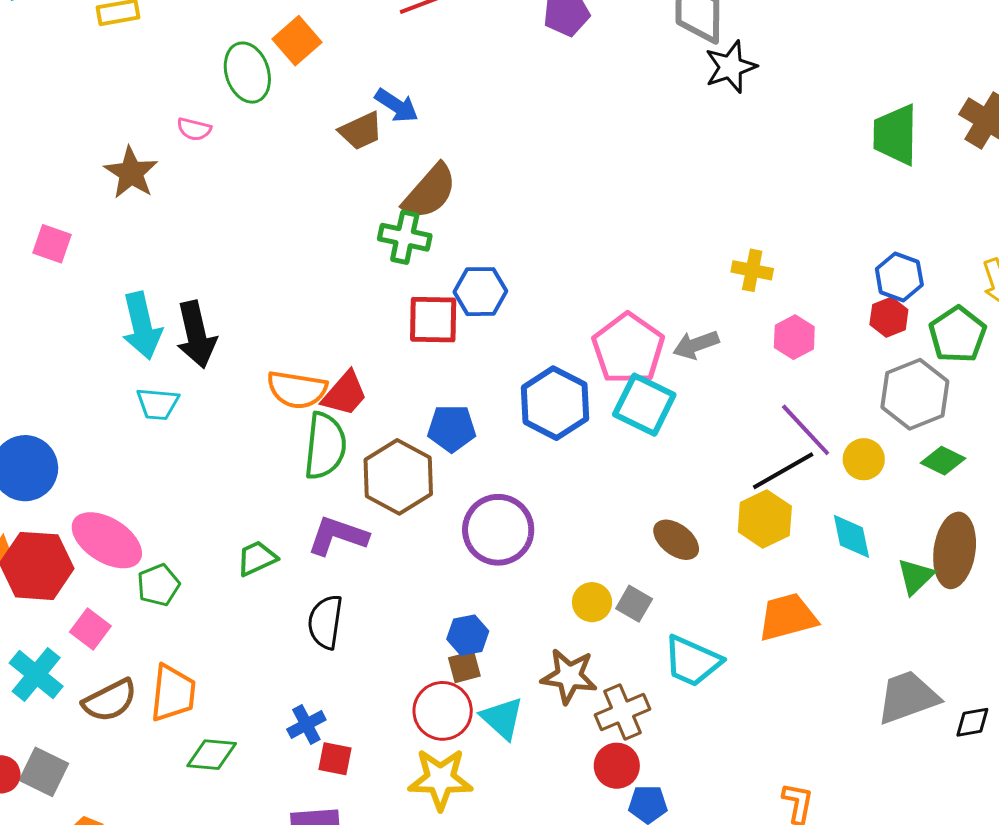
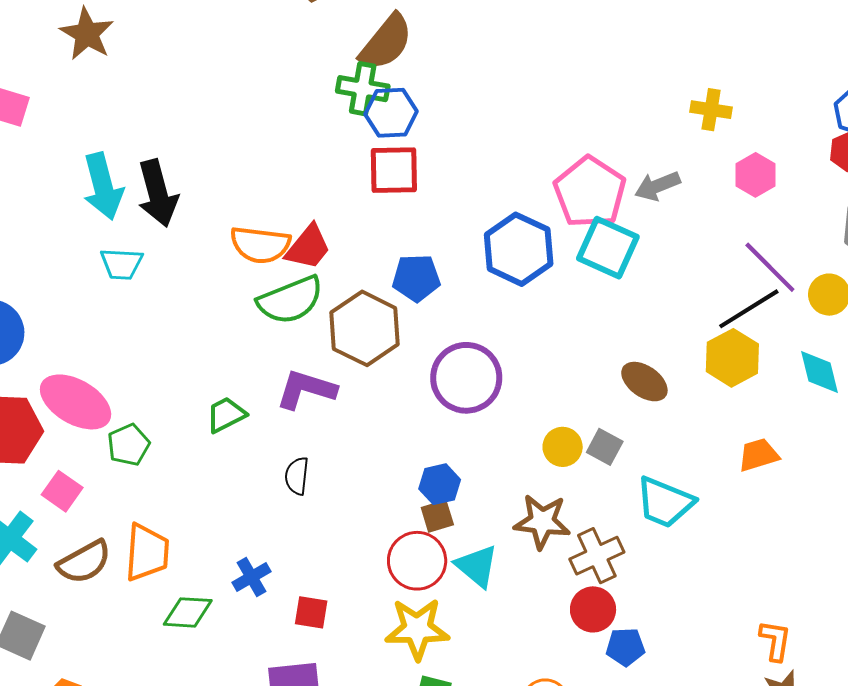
blue hexagon: (480, 292) -> (391, 113), moved
green semicircle: (325, 446) -> (290, 300), turned 64
orange trapezoid: (788, 617) -> (758, 455), size x0.7
black semicircle: (325, 622) -> (297, 476), size x0.7
blue cross: (306, 725) -> (251, 577), moved

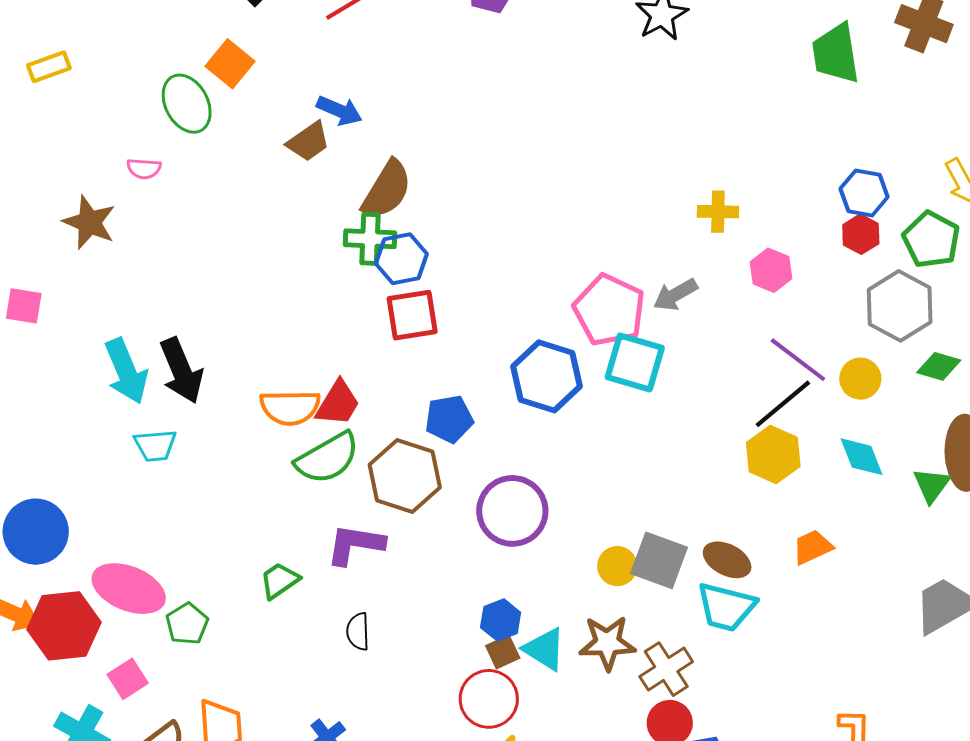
brown ellipse: (644, 382) -> (727, 560), moved
gray square: (605, 447) -> (659, 560), size x1.6
pink square: (62, 491) -> (128, 679), turned 30
cyan triangle: (477, 566) -> (545, 649), moved

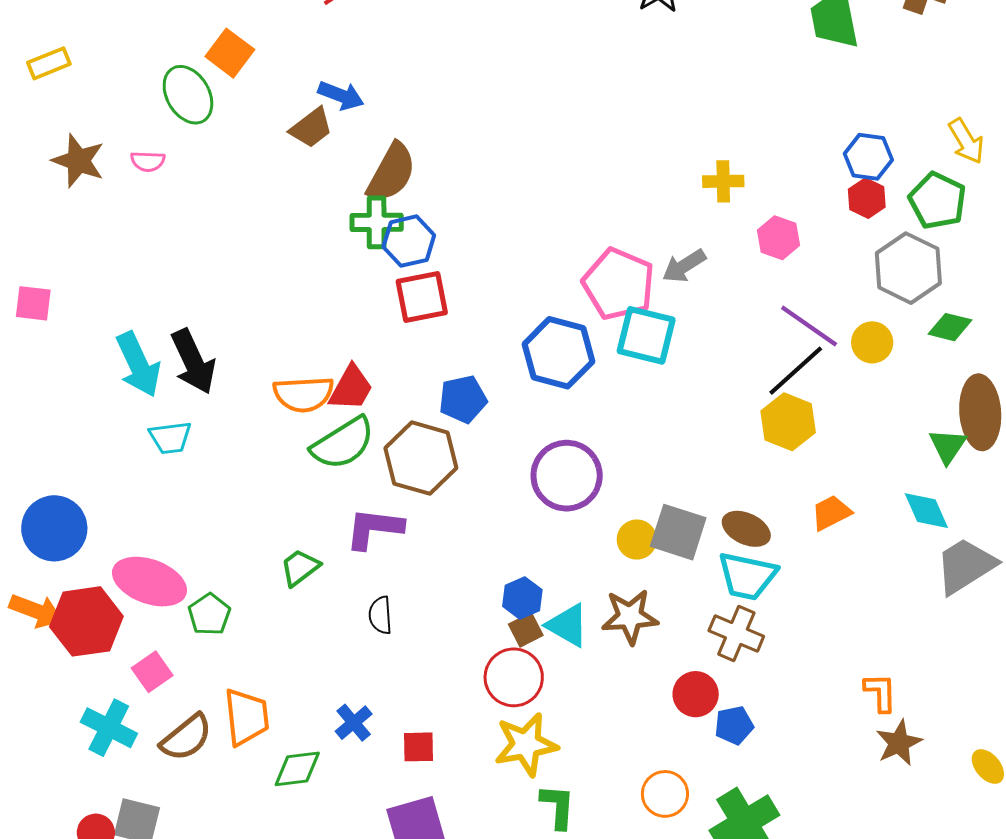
brown star: (89, 222) -> (78, 161), moved
cyan diamond: (862, 457) -> (926, 511), moved
purple circle: (512, 511) -> (567, 476), moved
brown cross: (666, 669) -> (736, 633), moved, turned -32

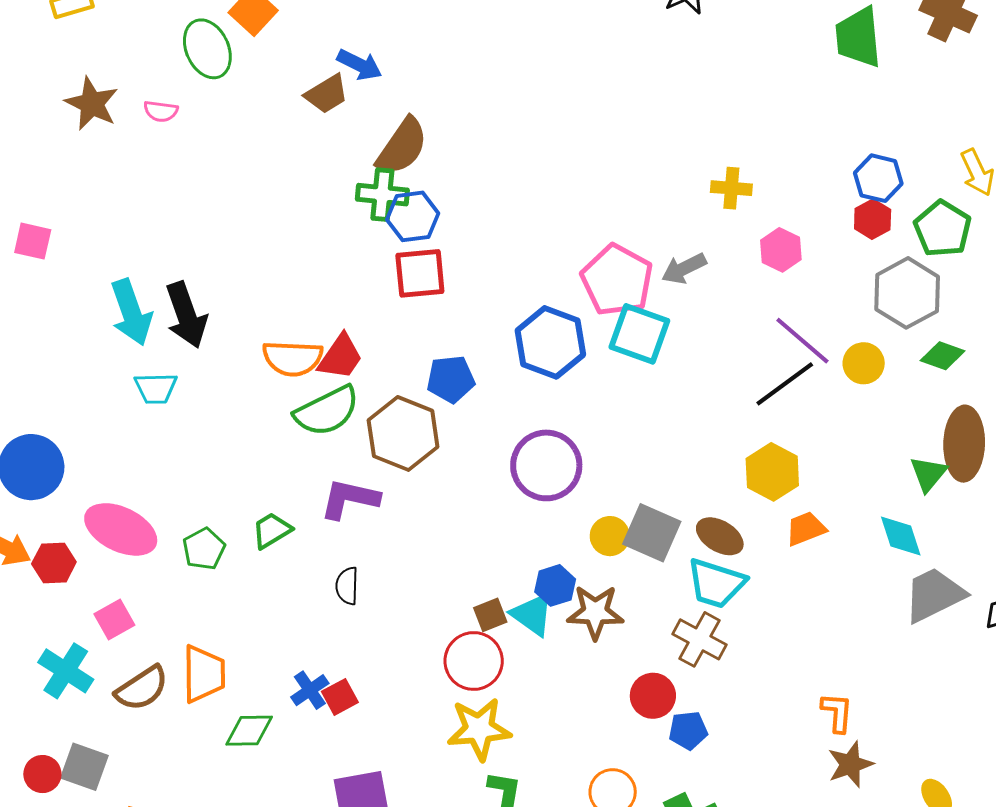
yellow hexagon: (788, 422) -> (772, 472), moved
blue hexagon: (522, 598) -> (555, 585), moved
green pentagon: (209, 614) -> (204, 549), moved
red hexagon: (86, 621) -> (54, 563), size x0.6
red square: (419, 747) -> (340, 697), moved, turned -33

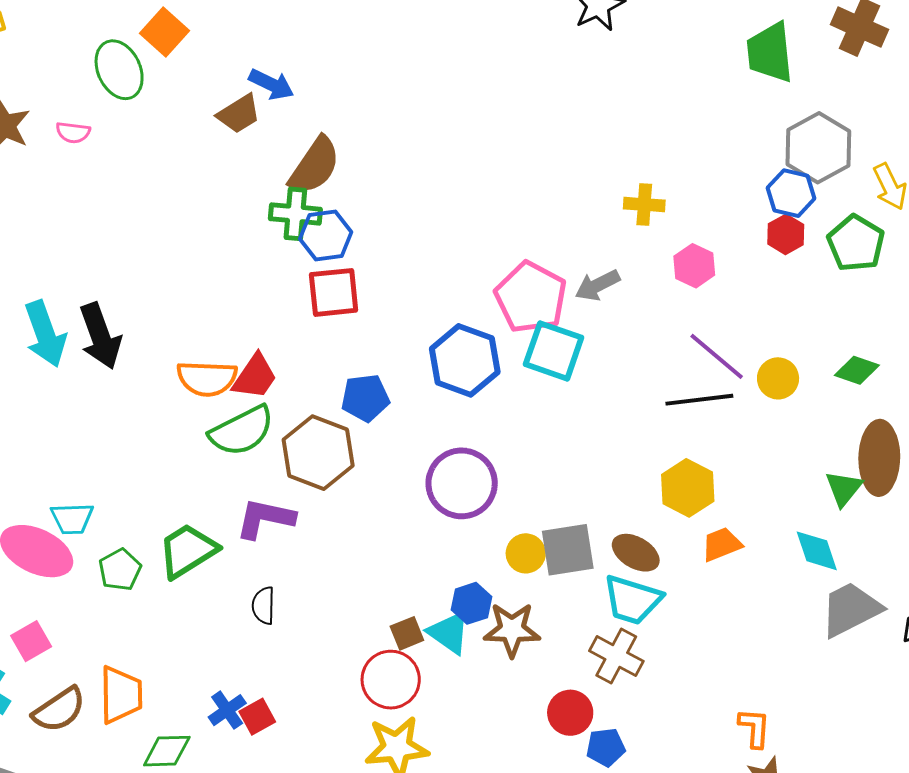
gray hexagon: (907, 293) -> (818, 148), moved
black line: (785, 384) -> (699, 400), turned 30
cyan trapezoid: (156, 388) -> (72, 519), moved
green trapezoid: (272, 530) -> (188, 551), size x1.5
gray square: (652, 533) -> (568, 550), turned -32

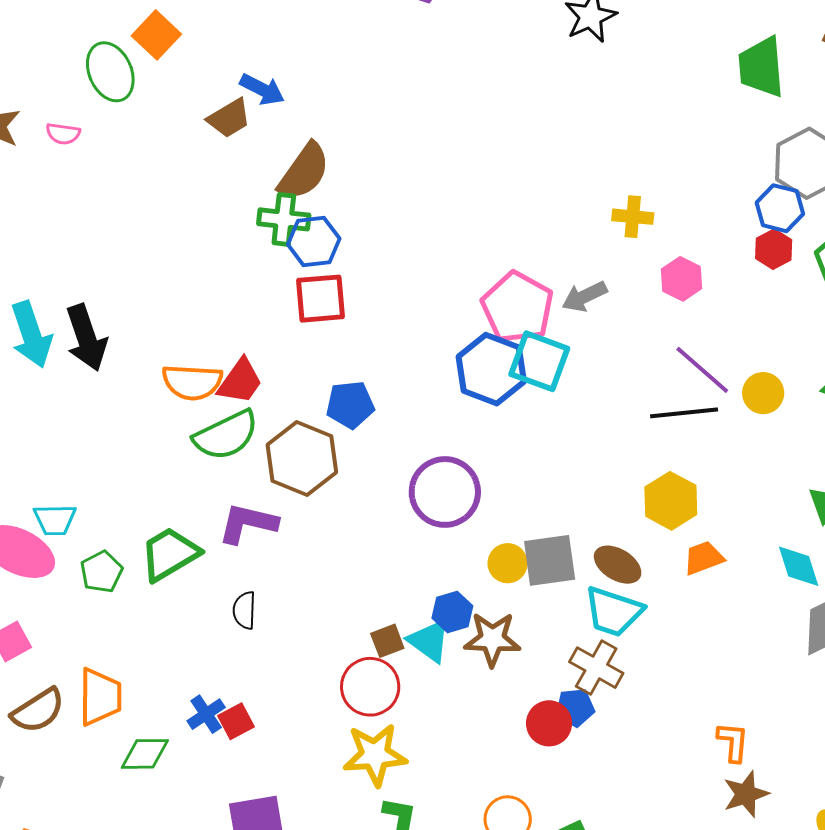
blue hexagon: (465, 360) -> (491, 369), moved
blue pentagon: (606, 747) -> (575, 707), moved

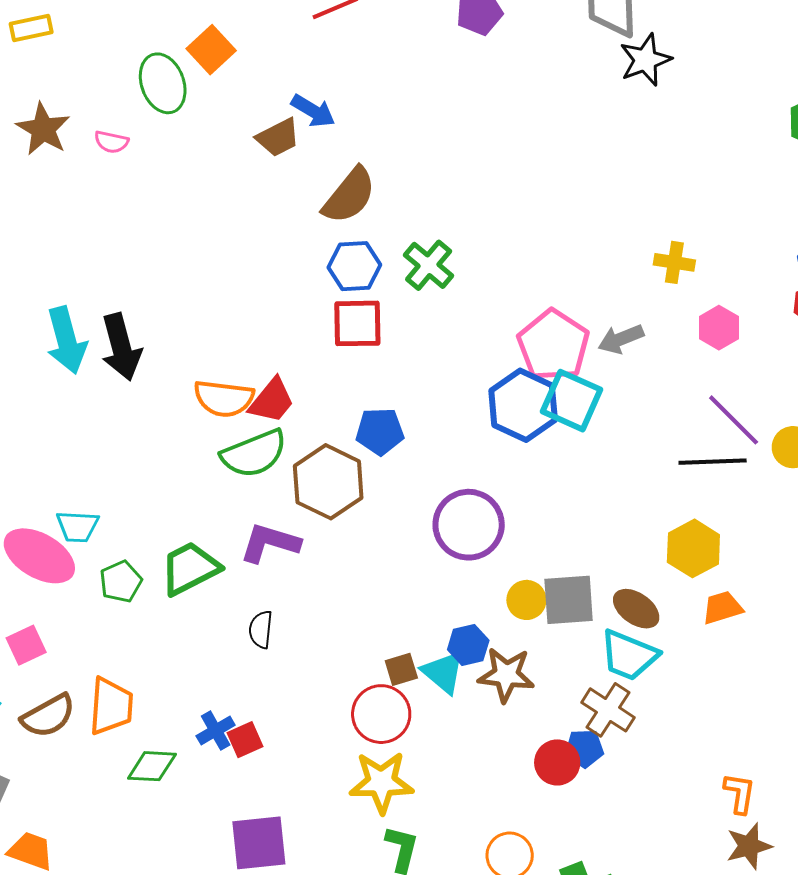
green cross: (284, 219) -> (429, 265), moved, turned 30

